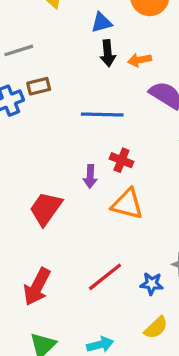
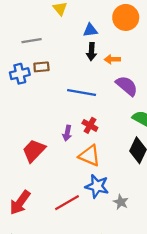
blue star: (152, 284) -> (97, 186), moved, size x1.5

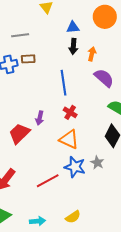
orange arrow: (112, 59) -> (92, 54), turned 104
blue line: (82, 92) -> (63, 83), turned 70
purple arrow: (67, 133) -> (40, 118), moved
gray star: (121, 202) -> (97, 163), moved

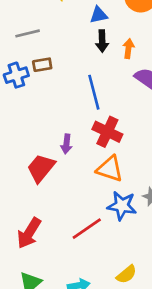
red cross: (70, 112) -> (107, 132), size x1.5

